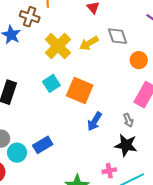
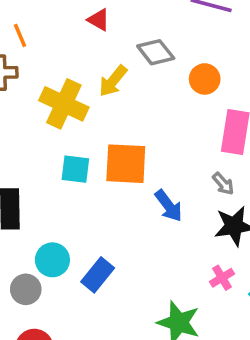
cyan square: (51, 83) -> (75, 169), turned -30
blue arrow: (95, 121) -> (169, 206), turned -48
cyan circle: (17, 153) -> (52, 260), moved

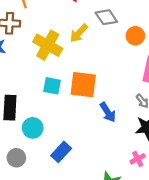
cyan circle: (52, 260) -> (33, 128), moved

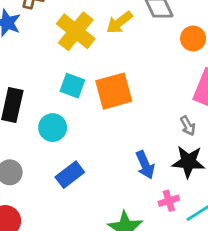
orange square: (83, 85) -> (114, 91), turned -32
blue arrow: (108, 112) -> (145, 165), moved
cyan circle: (33, 128) -> (53, 128), moved

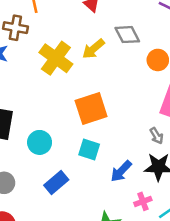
cyan square: (72, 86) -> (89, 150), moved
blue arrow: (145, 165) -> (121, 171), turned 70

